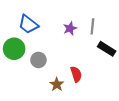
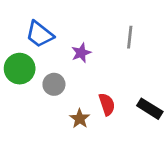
purple star: (70, 28) -> (81, 53), moved
black rectangle: (107, 49) -> (150, 109), moved

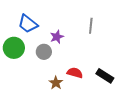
gray circle: (54, 84) -> (44, 52), moved
red semicircle: (107, 104) -> (75, 73), turned -56

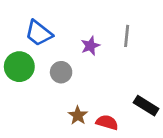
purple star: (57, 37) -> (90, 46), moved
red semicircle: (75, 73) -> (107, 122), moved

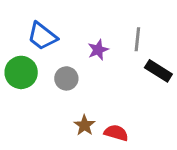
black rectangle: (146, 106) -> (158, 71), moved

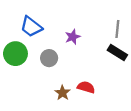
gray line: (137, 39) -> (117, 29), moved
red semicircle: (116, 133) -> (86, 87), moved

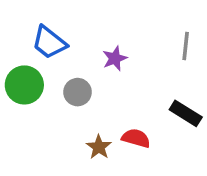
black rectangle: (117, 52) -> (186, 113), moved

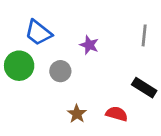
purple star: (115, 58) -> (89, 45), turned -30
red semicircle: (136, 138) -> (117, 114), moved

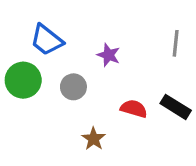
red semicircle: (117, 114) -> (134, 109), moved

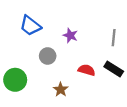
gray line: (176, 43) -> (114, 38), moved
green circle: (23, 80) -> (15, 80), moved

